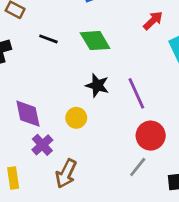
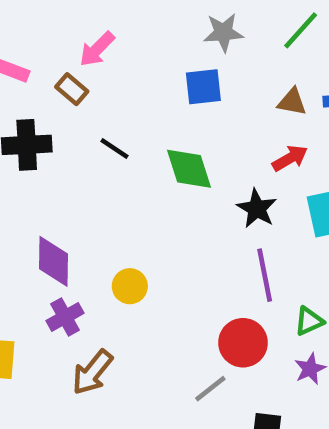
black star: (97, 85) -> (257, 209), moved
purple line: (136, 93) -> (265, 275), moved

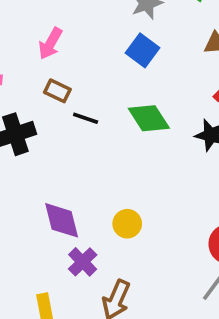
blue square: (203, 87) -> (143, 50), turned -32
brown rectangle: (72, 89) -> (57, 91), moved

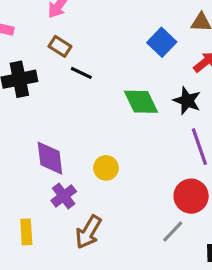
blue square: (143, 50) -> (162, 42), moved
green diamond: (149, 118) -> (141, 102), moved

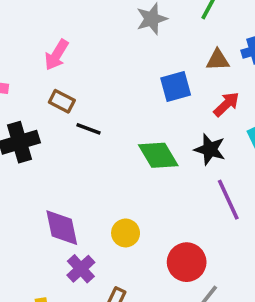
blue square: (162, 42) -> (176, 86), turned 36
red circle: (191, 196) -> (187, 262), moved

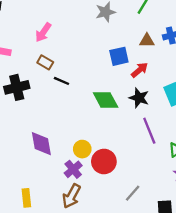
red arrow: (226, 104) -> (139, 70), moved
red circle: (187, 262) -> (104, 161), moved
purple cross: (81, 269) -> (73, 169), moved

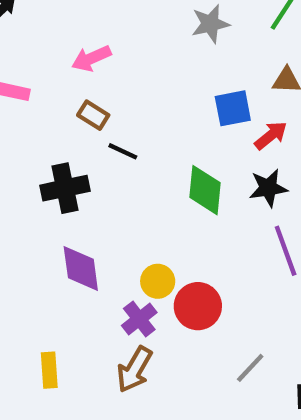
pink arrow: (43, 32) -> (91, 58), turned 30
black cross: (17, 87) -> (65, 188), moved
black star: (139, 98) -> (268, 188), turned -30
green diamond: (106, 100) -> (205, 190), turned 32

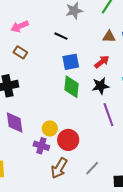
blue square: (233, 108) -> (71, 62), moved
black line: (123, 151) -> (61, 36), moved
purple cross: (139, 319) -> (41, 146), turned -35
brown arrow: (134, 369) -> (59, 168), moved

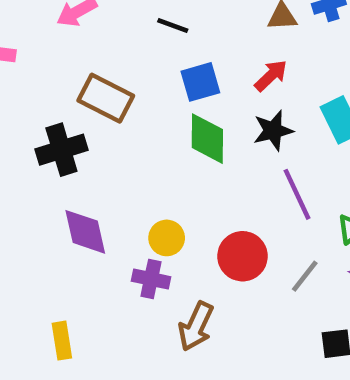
brown rectangle: (20, 52) -> (106, 98), moved, size x1.6
red circle: (68, 140) -> (242, 256), moved
gray line: (92, 168) -> (305, 276), moved

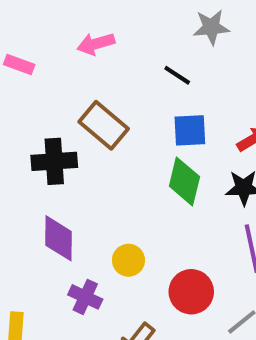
purple cross: (151, 279) -> (85, 297), moved

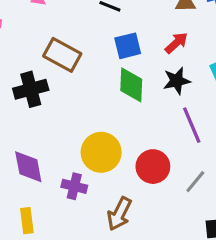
purple diamond: (58, 238) -> (28, 167), moved
yellow circle: (128, 260) -> (101, 152), size x1.6

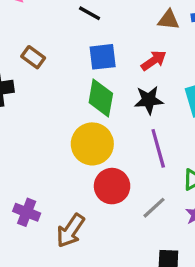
brown rectangle: (62, 55) -> (33, 57), size x0.6
yellow circle: (101, 152) -> (92, 144), moved
purple cross: (74, 186) -> (27, 212), moved

